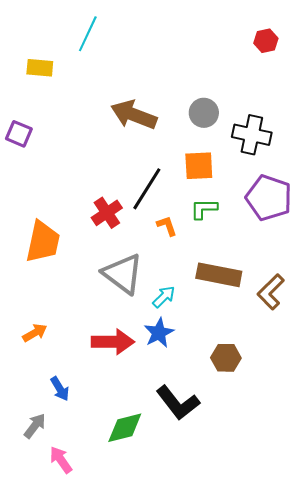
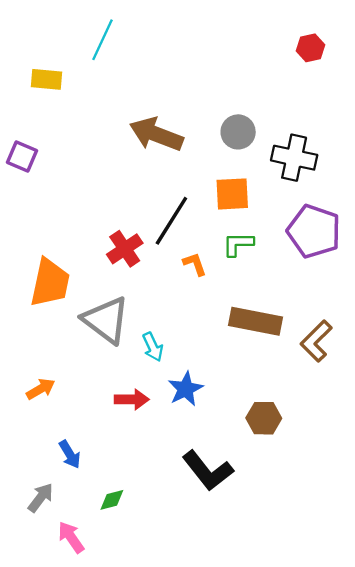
gray triangle: (123, 274) -> (106, 320), moved
cyan arrow: (164, 297) -> (153, 347), moved, turned 110
red arrow: (113, 342) -> (132, 399), size x0.7
green diamond: (125, 428) -> (112, 500), moved, size x0.6

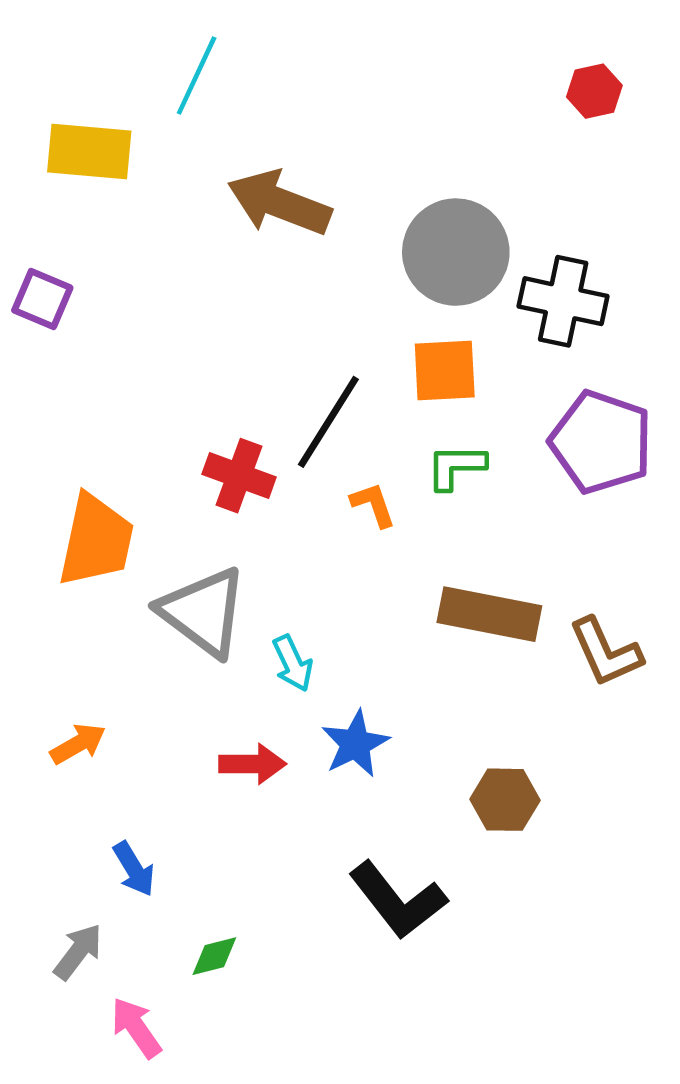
yellow rectangle: (46, 79) -> (89, 151), size x1.4
gray circle: (238, 132) -> (456, 252), size x1.6
brown arrow: (156, 134) -> (279, 203), moved
red cross: (125, 249) -> (239, 476), turned -36
brown L-shape: (316, 341) -> (606, 652), turned -69

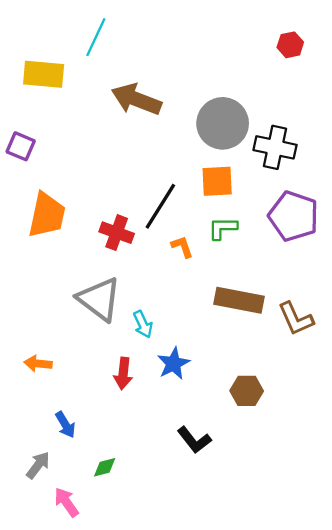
orange trapezoid: (96, 540) -> (47, 215), moved
orange arrow: (78, 744) -> (38, 364), turned -144
red arrow: (252, 764) -> (123, 373), turned 96
black L-shape: (398, 900) -> (194, 440), size x0.7

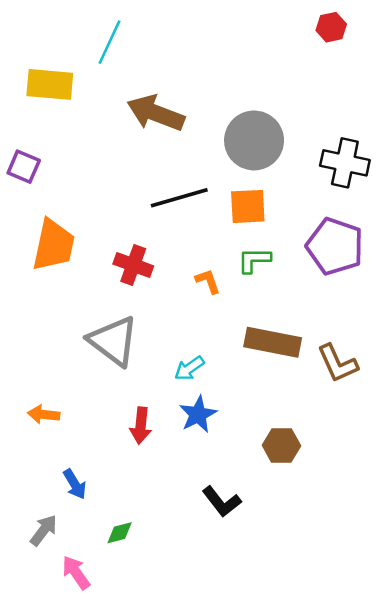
red hexagon: (290, 45) -> (331, 27), moved
black cross: (275, 147) -> (345, 163), moved
black line: (160, 206) -> (179, 198), moved, turned 42
cyan arrow: (143, 324) -> (189, 368), moved, turned 80

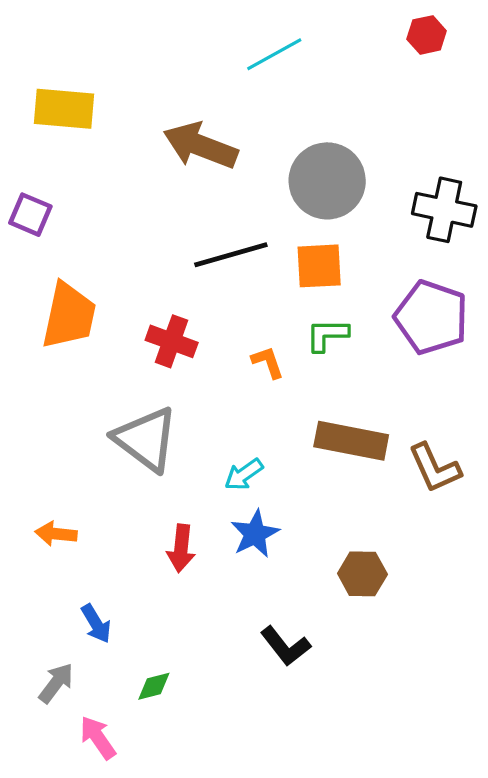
cyan line: (110, 42) -> (274, 54), moved, turned 36

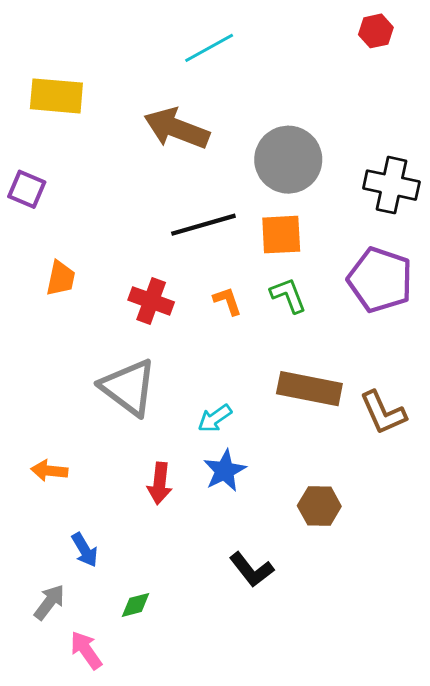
cyan line: (274, 54) -> (209, 48), moved
orange trapezoid: (69, 316) -> (61, 278), size x0.6
green L-shape: (327, 335) -> (288, 295), turned 69
orange L-shape: (268, 362) -> (227, 301), moved

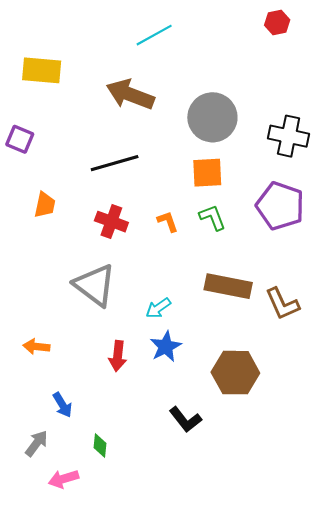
black line: (203, 225) -> (115, 163), moved
brown hexagon: (319, 506) -> (235, 373), size x1.5
green diamond: (136, 605) -> (100, 446), turned -70
pink arrow: (86, 650) -> (64, 479), turned -72

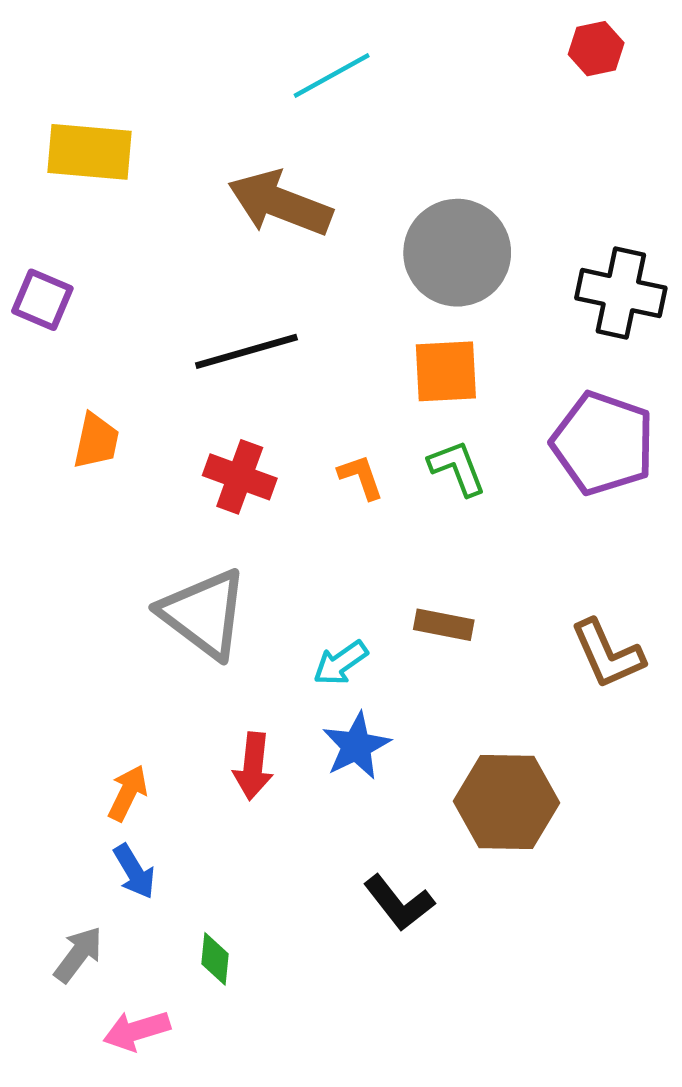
brown rectangle: (228, 286) -> (444, 625), moved, size x0.6
orange arrow: (36, 347) -> (128, 793), moved, turned 110

